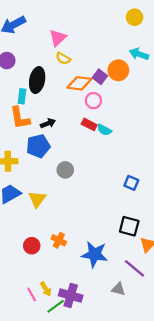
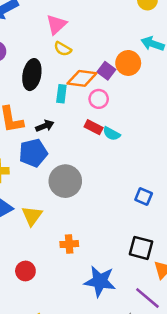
cyan rectangle: (22, 96) -> (61, 94), moved
gray circle: (65, 170) -> (65, 181), size x1.6
orange cross: (59, 240) -> (69, 244), moved, turned -32

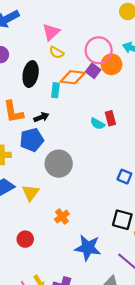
pink circle: (99, 99) -> (99, 50), moved, size x1.6
red rectangle: (94, 127) -> (110, 118), moved, turned 48
orange cross: (69, 244) -> (62, 216), turned -32

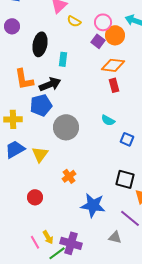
pink circle: (99, 50) -> (103, 22), size x0.7
yellow semicircle: (56, 52) -> (74, 21), moved
orange diamond: (73, 77) -> (113, 65), moved
black arrow: (41, 117) -> (50, 84), size x1.5
cyan semicircle: (97, 124) -> (108, 120), moved

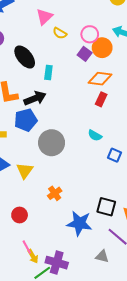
black ellipse: (40, 44) -> (25, 57), turned -50
red rectangle: (114, 85) -> (101, 99), turned 40
black square: (125, 179) -> (106, 207), moved
pink line: (35, 242) -> (27, 247), moved

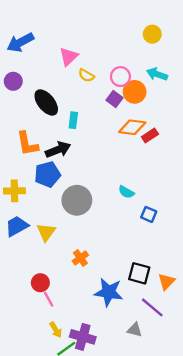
red rectangle: (101, 99) -> (150, 135), moved, turned 32
pink line: (27, 247) -> (49, 299), moved

